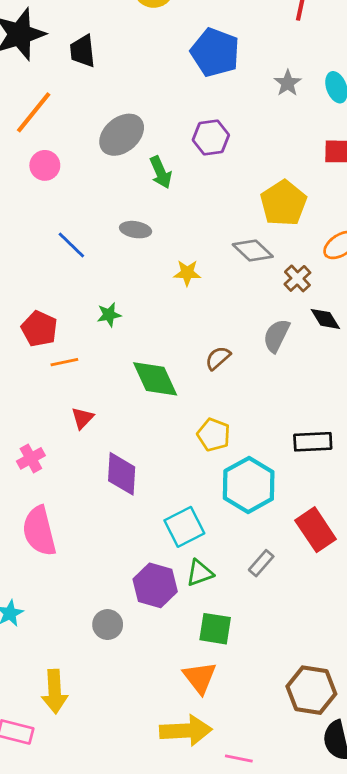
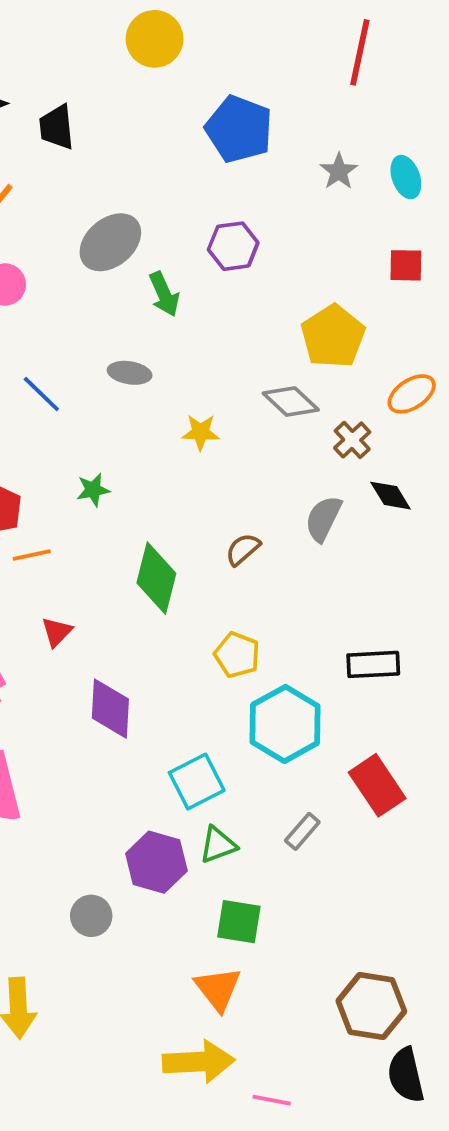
green diamond: (155, 379) -> (156, 578), turned 39

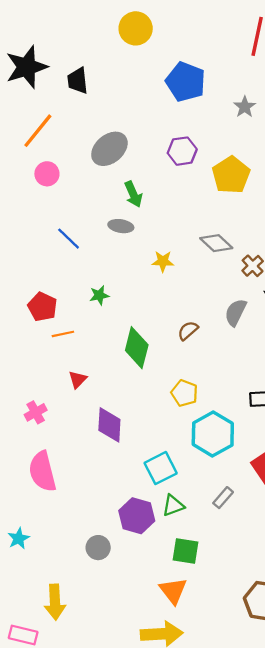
green arrow: (164, 294) -> (133, 194), moved
yellow pentagon: (333, 336) -> (231, 175), moved

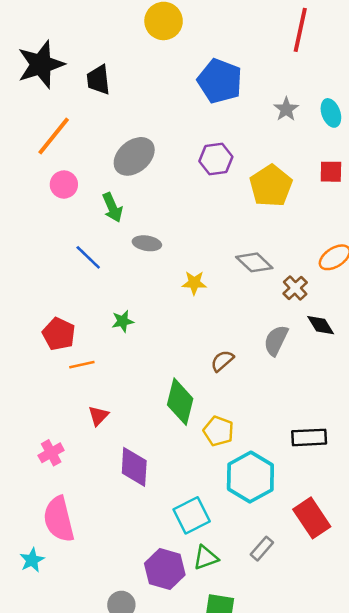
green arrow: (133, 194) -> (112, 207), moved
green diamond: (137, 348) -> (180, 402), moved
cyan star: (19, 538) -> (32, 560), moved

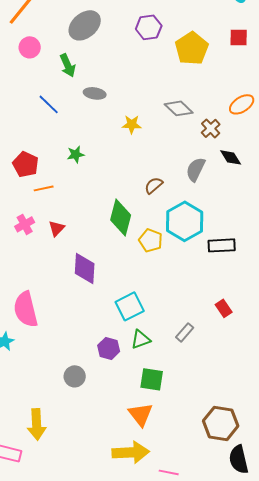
pink cross: (51, 453) -> (25, 224), moved
cyan hexagon: (250, 477) -> (185, 221), moved
red rectangle: (312, 518) -> (224, 308), size x0.6
purple hexagon: (165, 569) -> (109, 348), size x0.7

